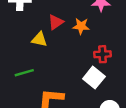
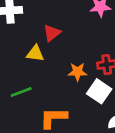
orange star: (81, 26) -> (77, 72), moved

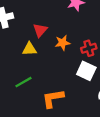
orange star: (77, 72) -> (63, 43), moved

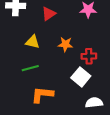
red triangle: (40, 30) -> (49, 14), moved
green line: (23, 82) -> (30, 68), moved

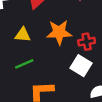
orange star: (65, 44) -> (59, 32), size x1.5

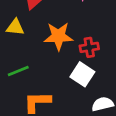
yellow triangle: (23, 35) -> (15, 27), moved

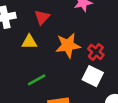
red cross: (89, 47) -> (96, 52), turned -35

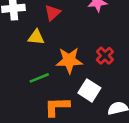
orange star: (68, 45) -> (69, 60), moved
white square: (93, 76) -> (89, 90), moved

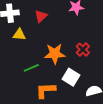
yellow triangle: (36, 37) -> (19, 35), moved

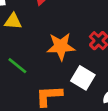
green line: (31, 68) -> (17, 66), moved, turned 63

